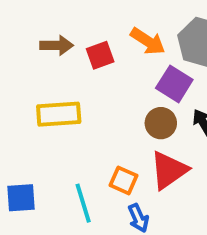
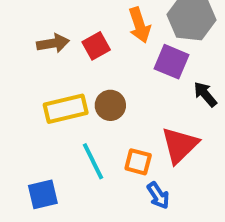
orange arrow: (148, 41) -> (139, 25), turned 48
brown circle: (161, 123) -> (110, 105), moved
cyan line: (83, 203) -> (93, 161), moved

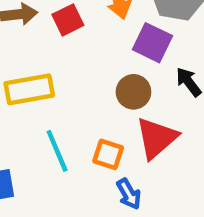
brown circle: (110, 105) -> (133, 92), moved

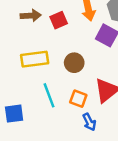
brown circle: (133, 92) -> (74, 63), moved

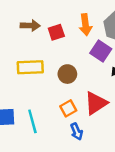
cyan line: (49, 95) -> (32, 121), moved
orange square: (78, 99) -> (68, 108), turned 35

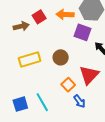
orange arrow: (85, 25) -> (65, 14), turned 114
red square: (56, 32) -> (39, 17), moved

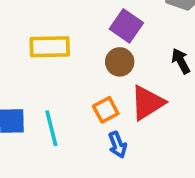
purple square: (82, 32) -> (126, 26), moved
brown circle: (61, 57) -> (120, 62), moved

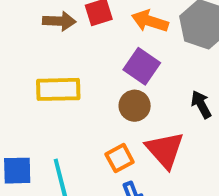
red triangle: (147, 103) -> (165, 150), turned -39

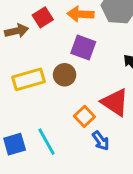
brown circle: (135, 106) -> (65, 75), moved

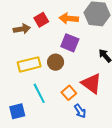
cyan line: (46, 142) -> (39, 93), moved

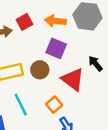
red triangle: (91, 83) -> (73, 79), moved

